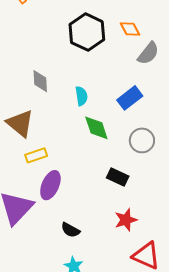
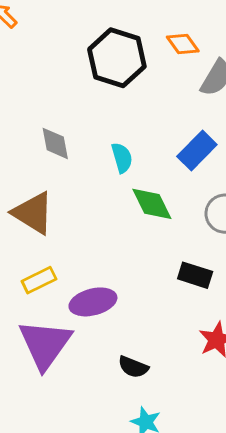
yellow rectangle: (36, 155) -> (39, 280), moved
purple ellipse: (50, 185) -> (93, 302), turned 60

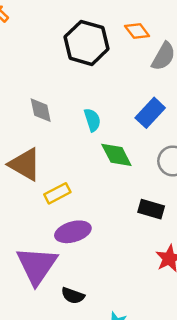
yellow rectangle: (39, 280) -> (57, 193), moved
black semicircle: (133, 367) -> (73, 296), moved

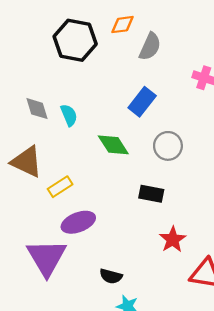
orange diamond: (137, 31) -> (123, 25), turned -55
cyan semicircle: (92, 120) -> (69, 115), moved
black semicircle: (73, 296) -> (111, 276), moved

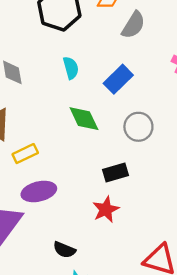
cyan semicircle: (69, 115) -> (71, 68), moved
black rectangle: (151, 194) -> (116, 173), turned -35
red star: (173, 239) -> (106, 209), moved

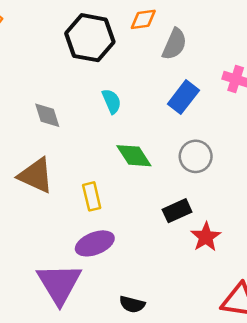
blue rectangle: (118, 79) -> (183, 97), moved
yellow rectangle: (25, 154) -> (92, 196), moved, turned -70
red star: (106, 209) -> (206, 237), moved

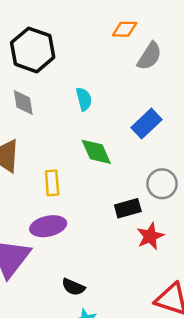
black hexagon: (90, 38) -> (33, 50), moved
blue rectangle: (183, 97) -> (146, 124), moved
gray circle: (196, 156) -> (162, 184), moved

